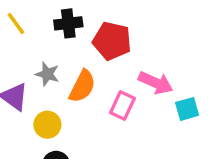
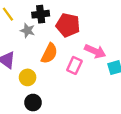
gray star: (47, 74) -> (28, 31), moved

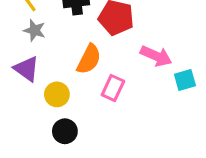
gray star: (28, 31) -> (34, 30), moved
pink rectangle: (74, 65) -> (113, 88), moved

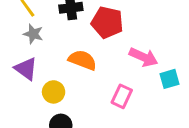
orange semicircle: (89, 59) -> (83, 60), turned -96
pink rectangle: (113, 88) -> (122, 96), moved

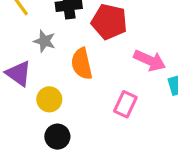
gray star: (33, 34) -> (44, 41), moved
orange semicircle: (83, 60) -> (82, 64), turned -124

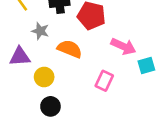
orange semicircle: (82, 64) -> (70, 49), turned 125
purple triangle: (19, 73) -> (20, 57), turned -40

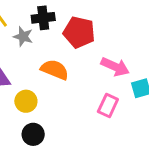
gray star: (40, 31) -> (23, 37), moved
pink rectangle: (104, 81) -> (108, 106), moved

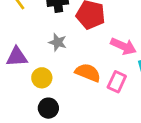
gray star: (23, 37) -> (58, 42), moved
orange semicircle: (55, 70) -> (88, 73), moved

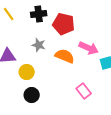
orange semicircle: (88, 73) -> (65, 56), moved
pink rectangle: (117, 82) -> (84, 91), moved, turned -63

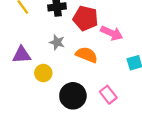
pink arrow: (89, 48) -> (112, 33), moved
black circle: (32, 95) -> (73, 96), moved, size x1.5

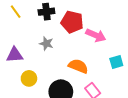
orange semicircle: (87, 55) -> (78, 66), moved
yellow circle: (43, 73) -> (29, 78), moved

